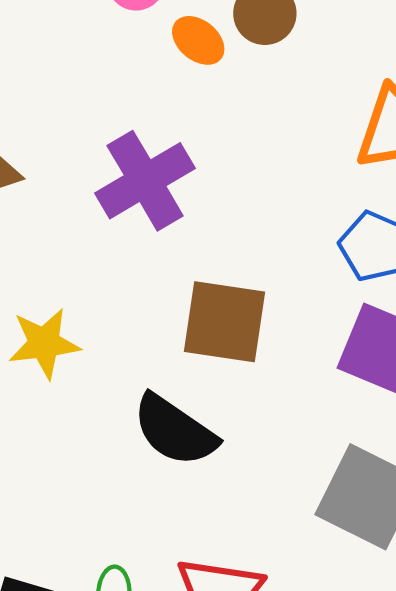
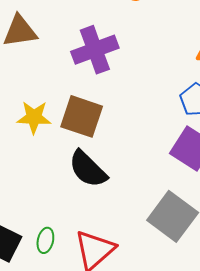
brown square: (225, 322) -> (82, 116), moved

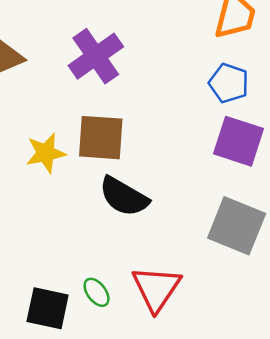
green ellipse: (45, 240) -> (97, 292), turned -35

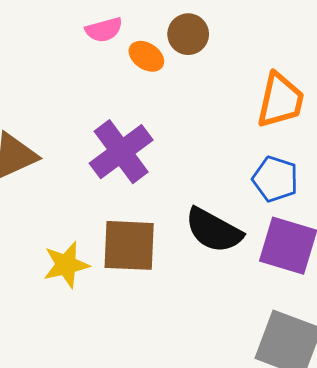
black semicircle: (124, 197) -> (214, 230), moved

